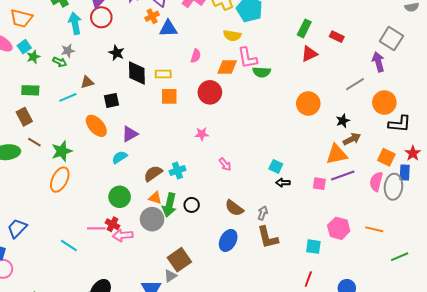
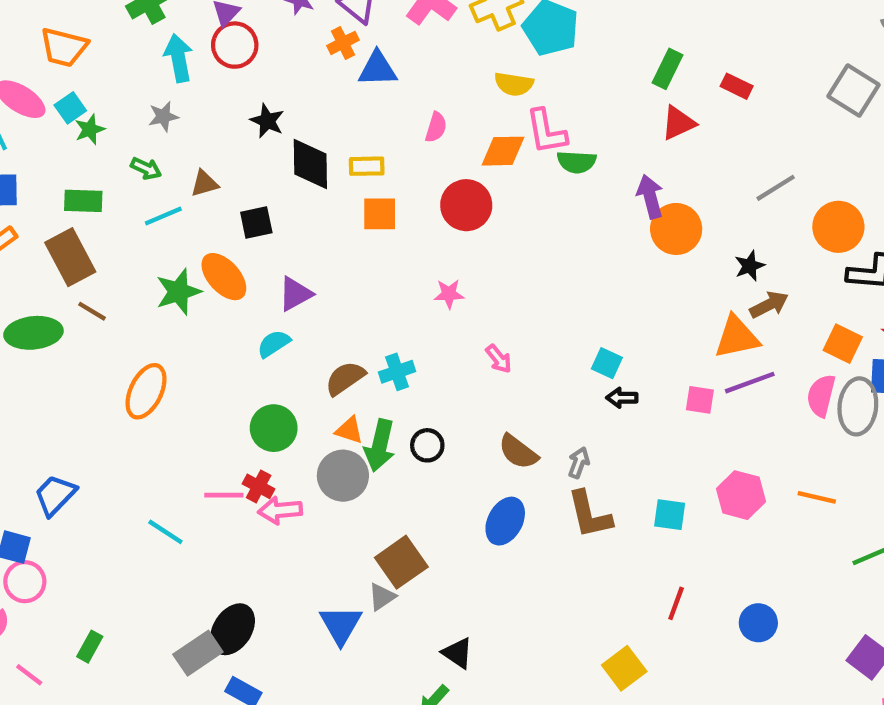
green arrow: (60, 62) -> (146, 168), moved
purple arrow: (378, 62) -> (650, 197), moved
brown rectangle: (24, 117) -> (70, 257), size x1.4
green star: (62, 151) -> (178, 292), moved
cyan square: (313, 247) -> (670, 515), moved

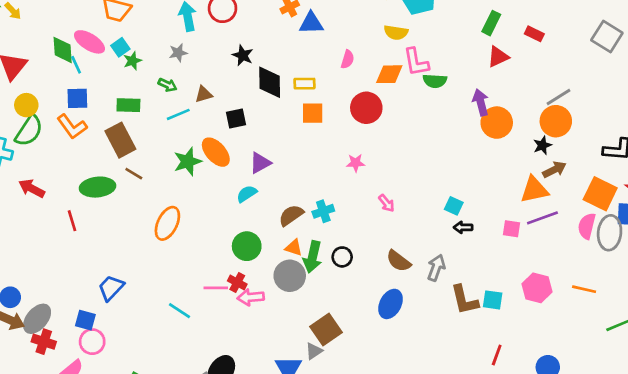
orange circle: (838, 227) -> (556, 121), moved
orange square: (843, 344) -> (600, 194), size x1.4
gray arrow: (579, 463) -> (436, 268), size x1.4
brown L-shape: (590, 515) -> (464, 300), moved

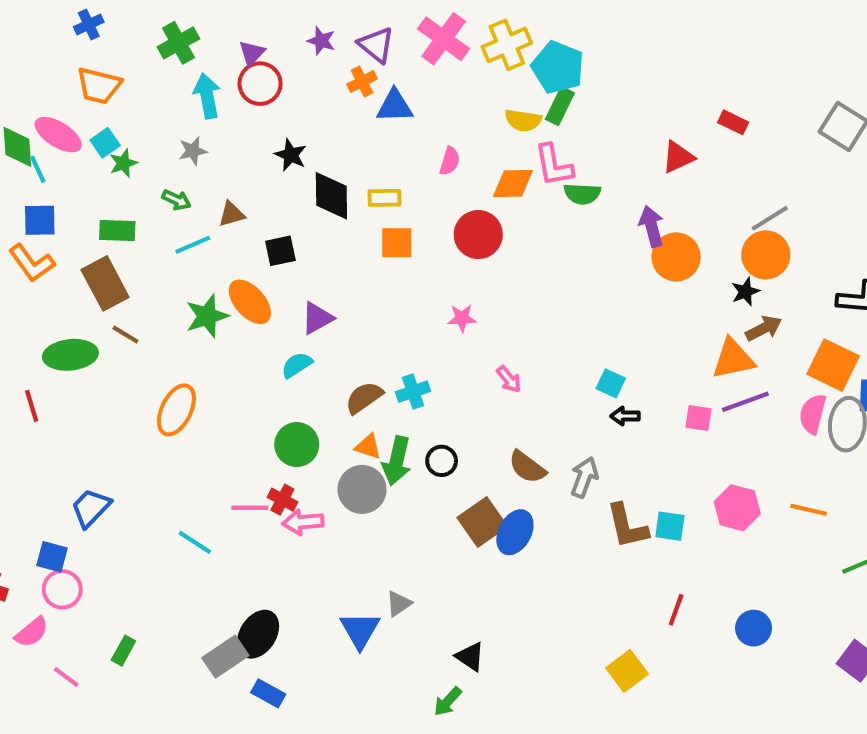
green rectangle: (491, 23) -> (560, 106), moved
brown square: (326, 330) -> (482, 522), moved

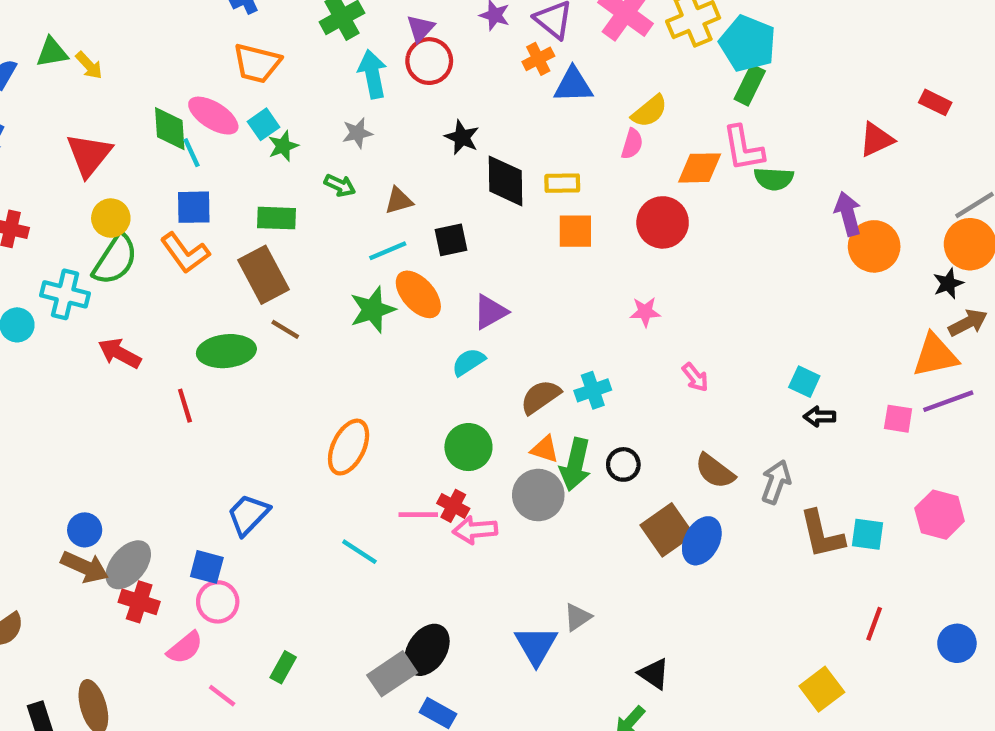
yellow semicircle: (523, 120) -> (649, 111), moved, turned -48
cyan line: (193, 245) -> (388, 251), moved
orange ellipse: (176, 410) -> (349, 447), moved

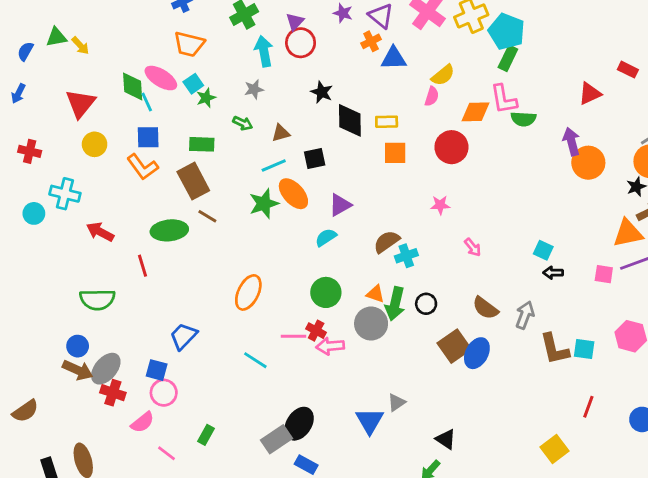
green semicircle: (115, 259) -> (97, 300), moved, turned 56
brown semicircle: (540, 397) -> (387, 242), moved

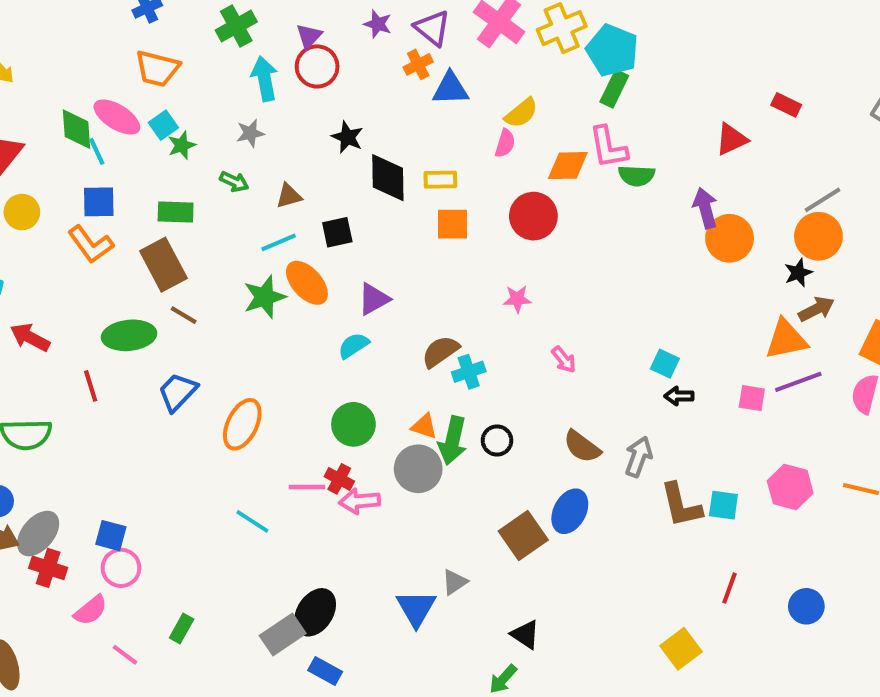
blue trapezoid: (183, 336) -> (178, 392), moved
brown square: (454, 346) -> (523, 536), moved

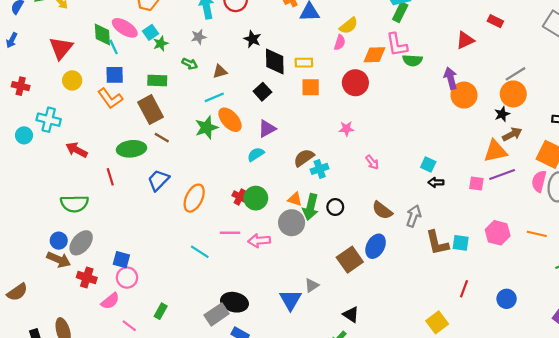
black square: (337, 232) -> (262, 92), moved, turned -30
red cross: (339, 479) -> (240, 197), moved
gray ellipse: (38, 533) -> (81, 243), moved
black ellipse: (315, 612) -> (234, 302), turned 70

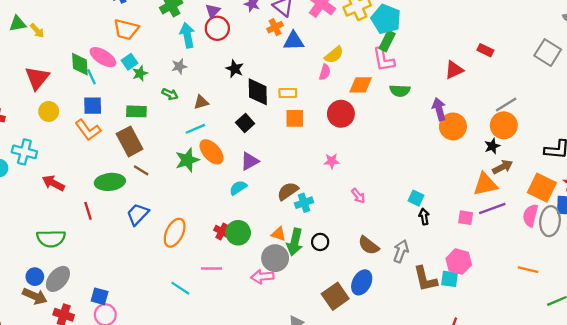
pink L-shape: (397, 45) -> (384, 59), moved
black arrow: (436, 182) -> (424, 217), turned 80
pink hexagon: (498, 233) -> (459, 262), moved
pink arrow: (259, 241) -> (262, 277), moved

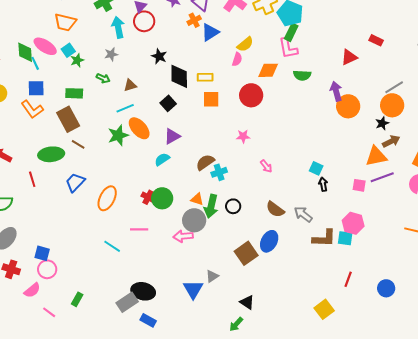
blue triangle: (294, 41) -> (210, 32), turned -30
gray arrow: (401, 251) -> (303, 214), turned -72
brown L-shape: (425, 279) -> (324, 238), turned -75

